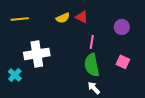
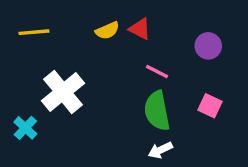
pink line: (92, 42) -> (157, 72), turned -72
white cross: (37, 54) -> (63, 92), turned -30
white arrow: (94, 88) -> (160, 150), turned -72

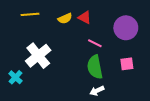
yellow line: (34, 32) -> (30, 14), moved
purple circle: (208, 46) -> (126, 28), size x1.5
pink square: (210, 106) -> (127, 64), turned -32

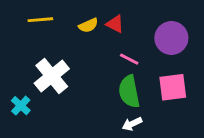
pink square: (127, 64) -> (173, 87), size x1.5

